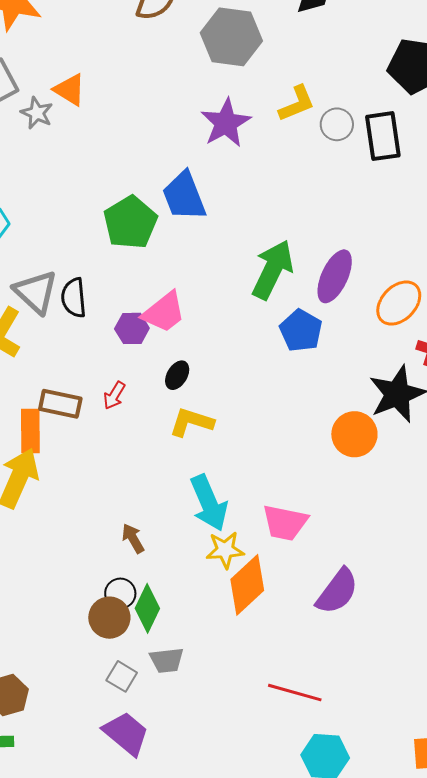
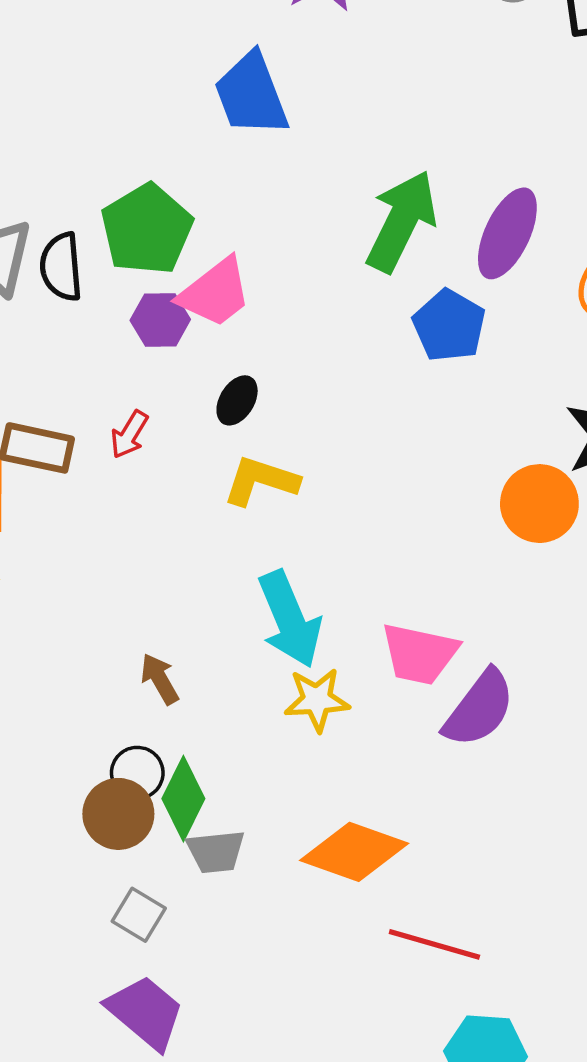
green pentagon: (130, 222) -> (147, 229), moved
orange diamond: (247, 585) -> (354, 852), moved, turned 62
purple semicircle: (337, 591) -> (479, 709), moved
gray trapezoid: (167, 660) -> (216, 852), moved

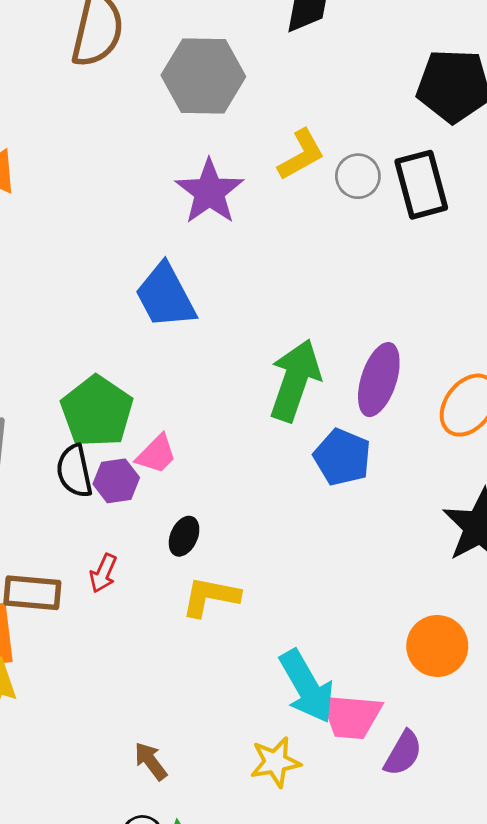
black semicircle: (61, 267) -> (74, 471), moved
pink trapezoid: (215, 293) -> (156, 454), size x0.7
orange circle: (539, 504) -> (437, 646), moved
cyan arrow: (290, 619) -> (307, 686), moved
purple semicircle: (479, 709) -> (403, 753), size x0.7

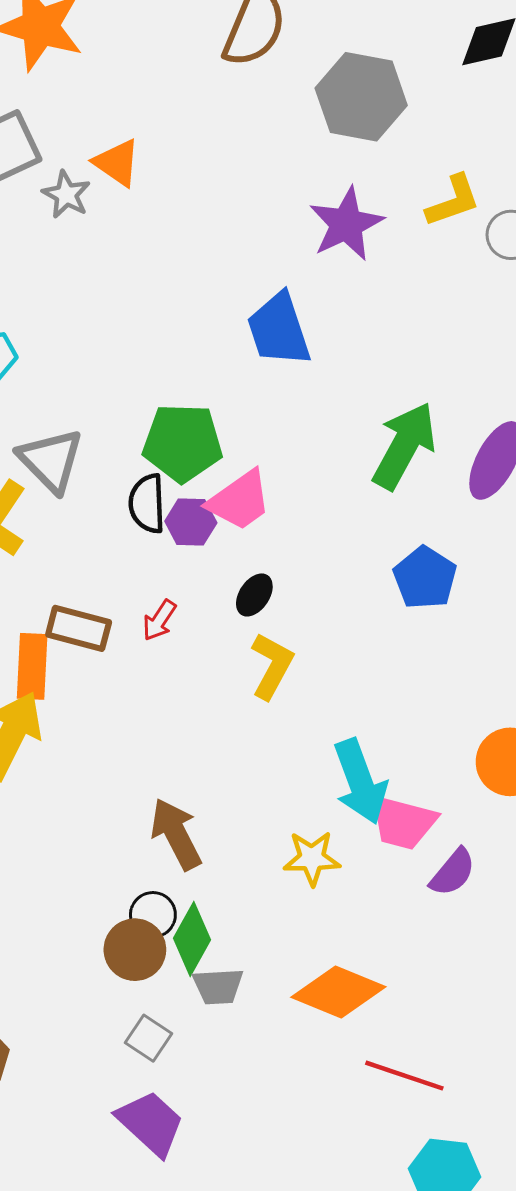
green pentagon: (97, 411) -> (183, 443), turned 30
pink trapezoid: (156, 454) -> (239, 500), size x1.4
blue pentagon: (342, 457) -> (425, 578), moved
yellow L-shape: (210, 597) -> (272, 666), turned 98
brown arrow: (151, 761) -> (176, 834), size x1.6

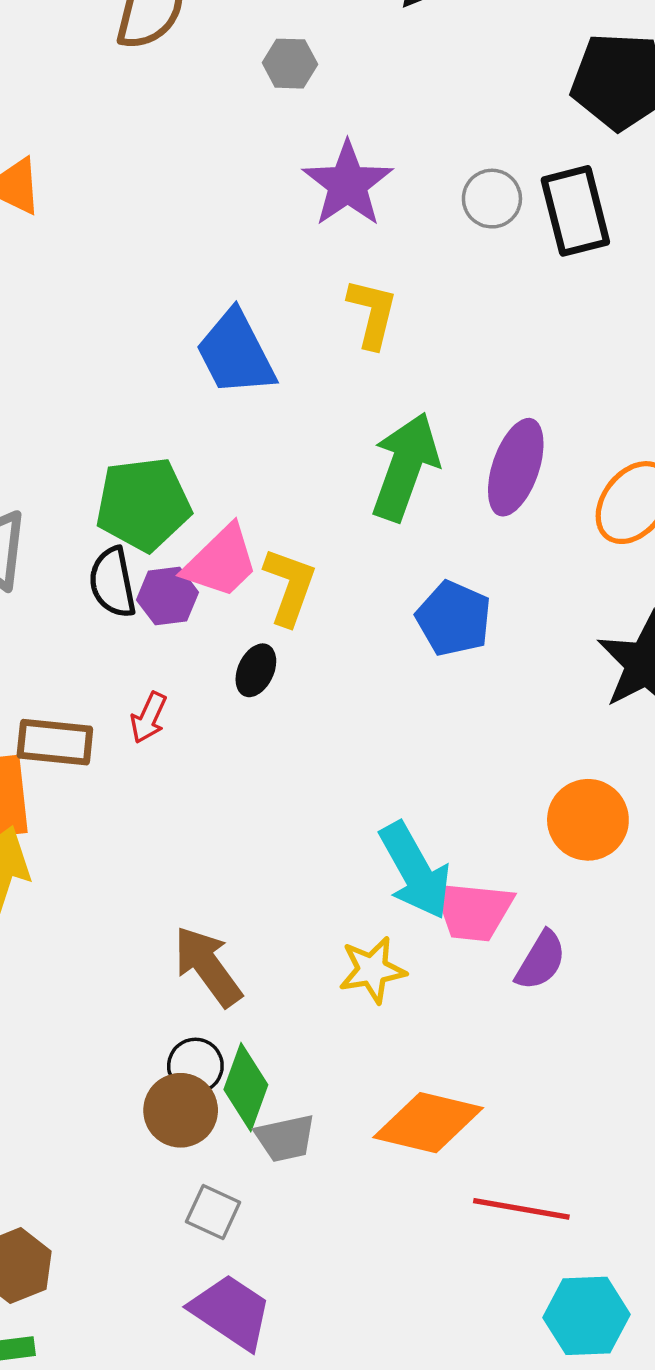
gray hexagon: (361, 97) -> (290, 64), size x0.5
yellow L-shape: (453, 201) -> (372, 313), moved, turned -48
purple star: (346, 224) -> (348, 184), moved
yellow L-shape: (272, 666) -> (290, 586), moved

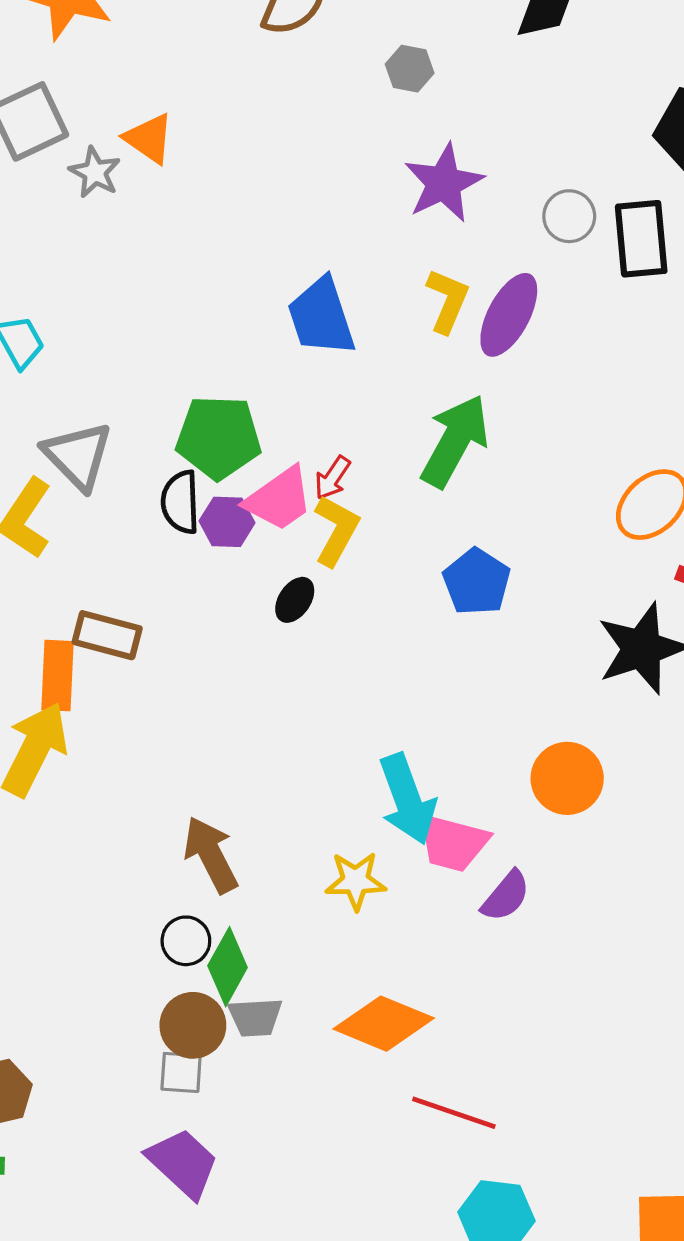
purple ellipse: (516, 467) -> (509, 315), moved
red arrow: (149, 718) -> (332, 478), moved
brown circle: (181, 1110) -> (193, 1025), moved
gray square: (213, 1212) -> (181, 1072), turned -30

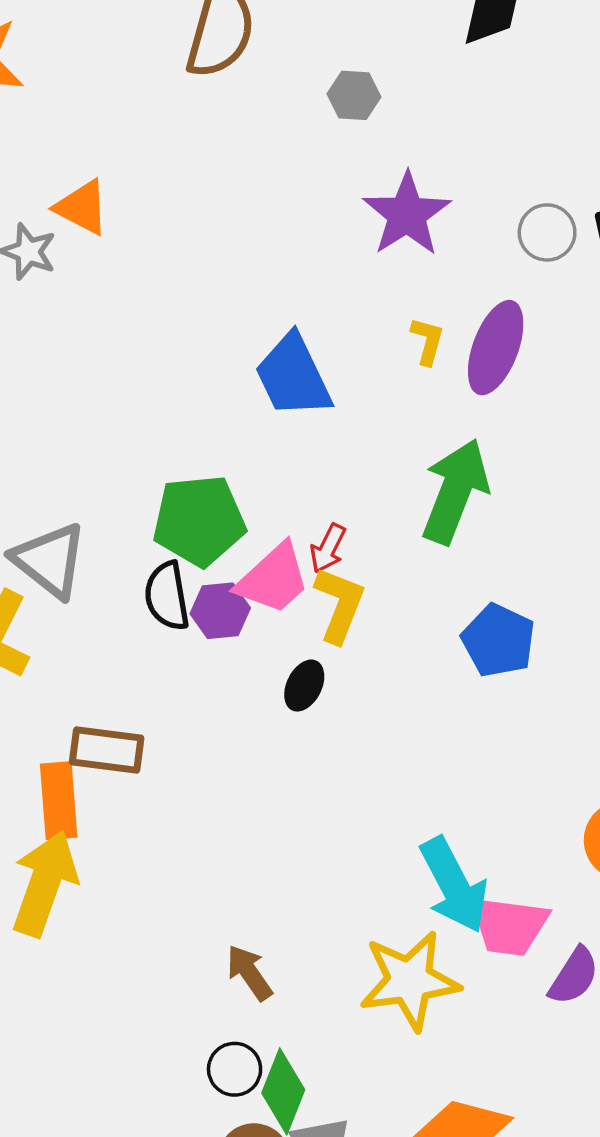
yellow L-shape: (448, 301) -> (427, 341), size x0.7
brown arrow: (211, 855) -> (249, 973), size x0.7
yellow star: (356, 881) -> (410, 981), size x1.5

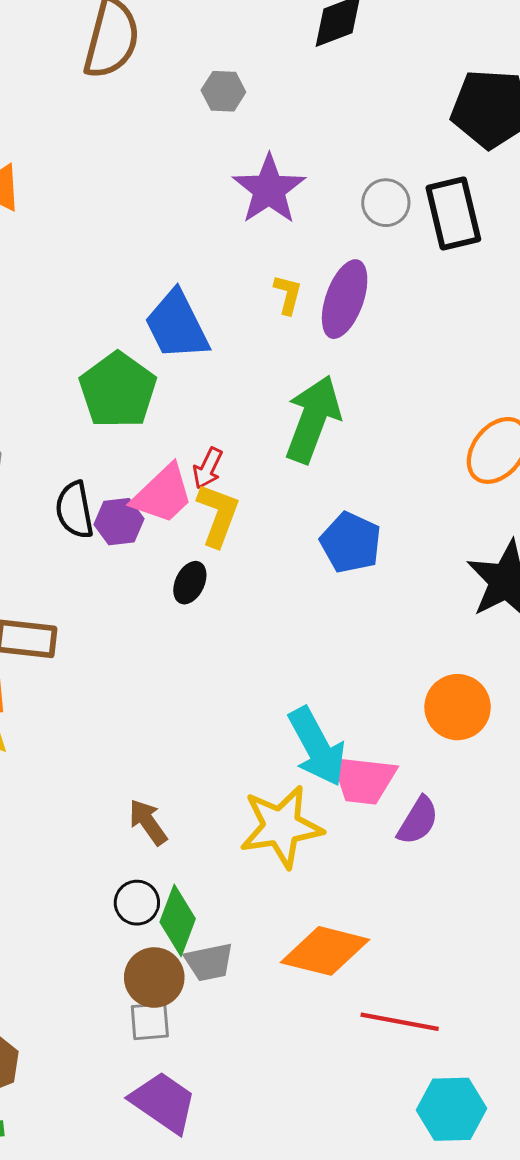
green pentagon: (199, 521) -> (118, 390), moved, turned -30

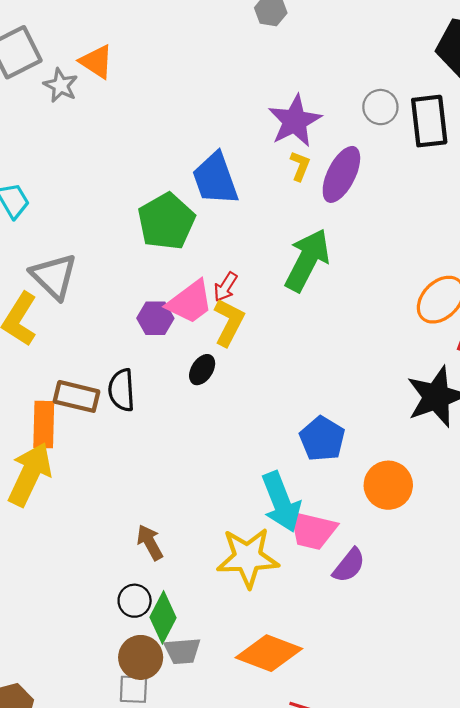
purple star: (269, 189) -> (295, 121), moved
black semicircle: (75, 510) -> (122, 390), moved
blue pentagon: (351, 543) -> (322, 439), moved

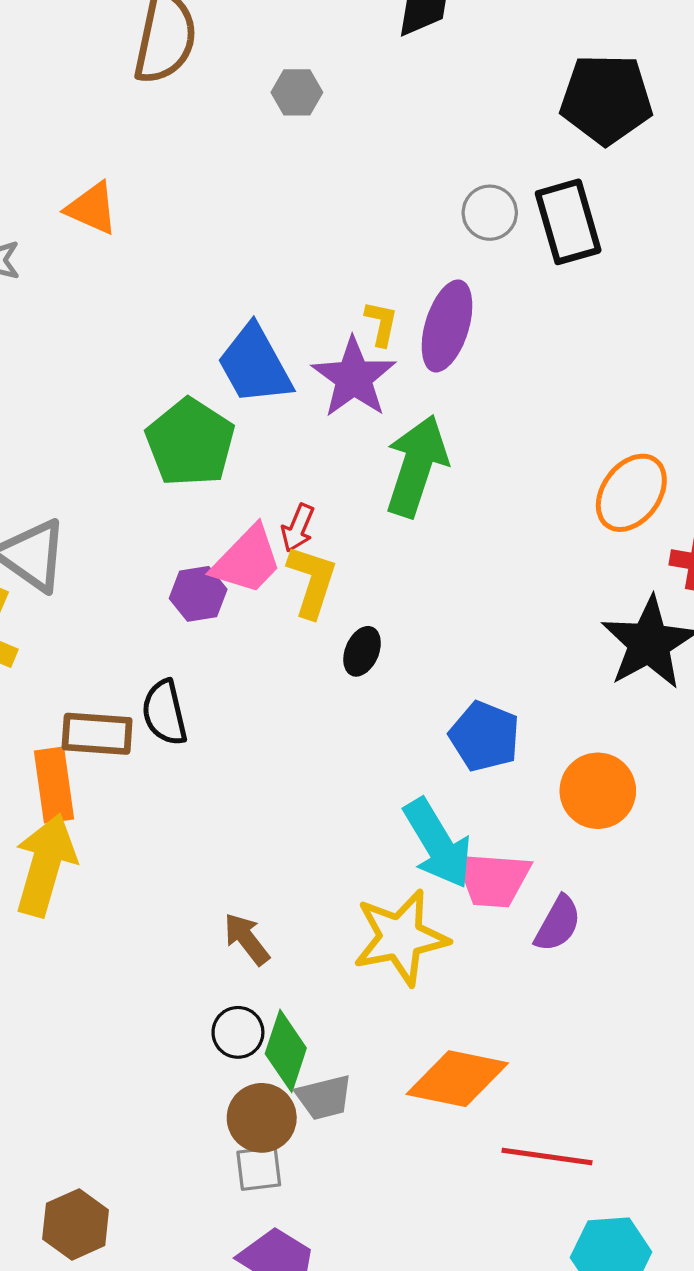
orange triangle: (96, 62) -> (92, 208), moved
purple star: (295, 121) -> (354, 378), moved
black ellipse: (202, 370) -> (362, 651), moved

